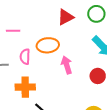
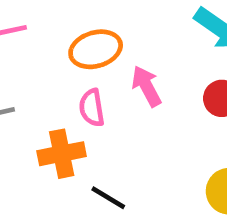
pink semicircle: (25, 57) -> (92, 108), moved

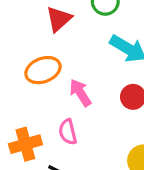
pink semicircle: (92, 108) -> (68, 132), moved

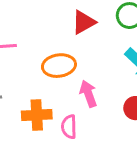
orange cross: (25, 144) -> (37, 115), moved

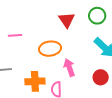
red triangle: (84, 22) -> (67, 20), turned -36

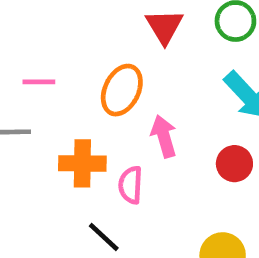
pink line: (15, 35) -> (39, 82), moved
orange ellipse: (50, 49) -> (122, 90), turned -60

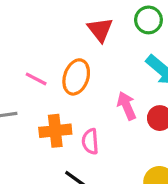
pink line: (39, 82) -> (36, 79), moved, turned 35
pink arrow: (164, 136) -> (127, 106), moved

